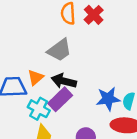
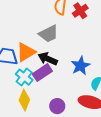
orange triangle: (36, 77) -> (26, 52), size x1.5
blue star: (108, 99) -> (81, 66), moved, turned -30

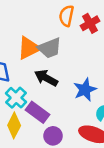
orange triangle: (26, 52) -> (29, 48), moved
purple rectangle: (42, 73) -> (37, 112), moved, turned 66

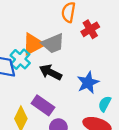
red cross: (90, 23) -> (90, 29), moved
cyan cross: (16, 98) -> (20, 59), moved

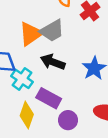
cyan cross: (20, 59) -> (22, 79), moved

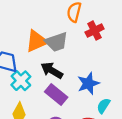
purple rectangle: (49, 98) -> (56, 95), moved

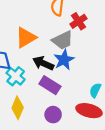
gray trapezoid: (56, 42) -> (63, 40), moved
blue star: (88, 83) -> (64, 60), moved

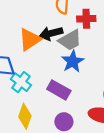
red cross: (79, 21) -> (86, 19), turned 35
black arrow: (43, 63) -> (51, 33), moved, turned -36

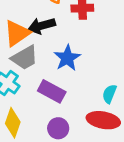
gray trapezoid: (70, 40) -> (25, 58), moved

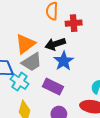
black arrow: (42, 26) -> (55, 44), moved

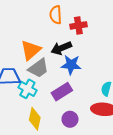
blue star: (64, 61) -> (71, 65), turned -30
purple rectangle: (53, 87) -> (62, 92), turned -54

